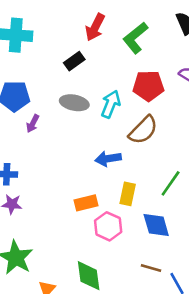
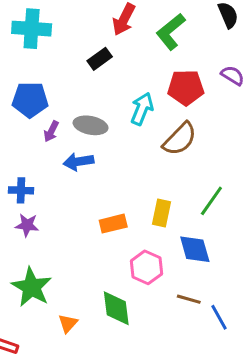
gray ellipse: (74, 103) -> (91, 125), moved
blue arrow: (108, 159) -> (78, 162), moved
pink hexagon: (108, 226) -> (146, 267), moved

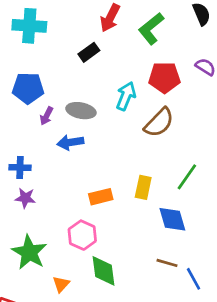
pink hexagon: (146, 267) -> (82, 235), moved

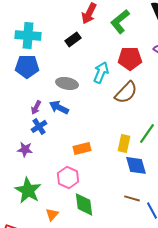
cyan cross: (29, 26) -> (28, 35), moved
purple arrow: (47, 116) -> (36, 107), moved
blue arrow: (70, 142) -> (59, 107), turned 36
blue cross: (20, 168) -> (39, 126), moved, turned -35
yellow rectangle: (143, 187) -> (124, 143), moved

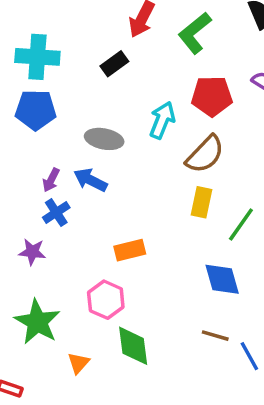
yellow rectangle: (124, 143) -> (202, 202), moved

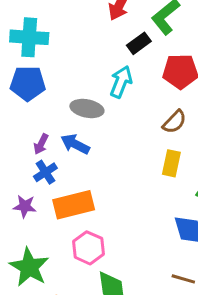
black rectangle: (114, 64) -> (139, 43), moved
cyan arrow: (162, 120) -> (121, 82), moved
brown semicircle: (205, 154) -> (174, 122), size x0.7
orange rectangle: (130, 250) -> (74, 205), moved, size x1.5

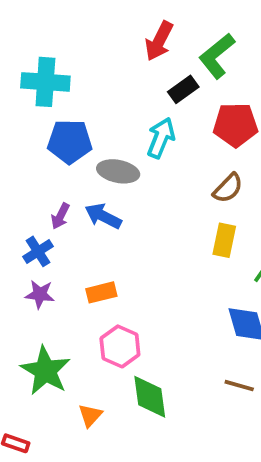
blue pentagon: (28, 83) -> (70, 142), moved
blue cross: (45, 172) -> (38, 251), moved
orange rectangle: (74, 205) -> (101, 292), size x0.6

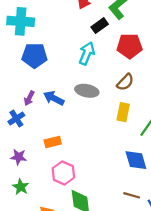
gray ellipse: (118, 171) -> (87, 91), moved
purple star: (40, 294) -> (18, 157), moved
green star: (45, 371) -> (21, 187), size x0.6

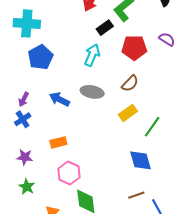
blue pentagon: (35, 55) -> (40, 57), turned -30
purple arrow: (29, 98) -> (24, 99), moved
yellow rectangle: (123, 112) -> (128, 113), turned 42
brown line: (132, 195) -> (136, 195), turned -35

